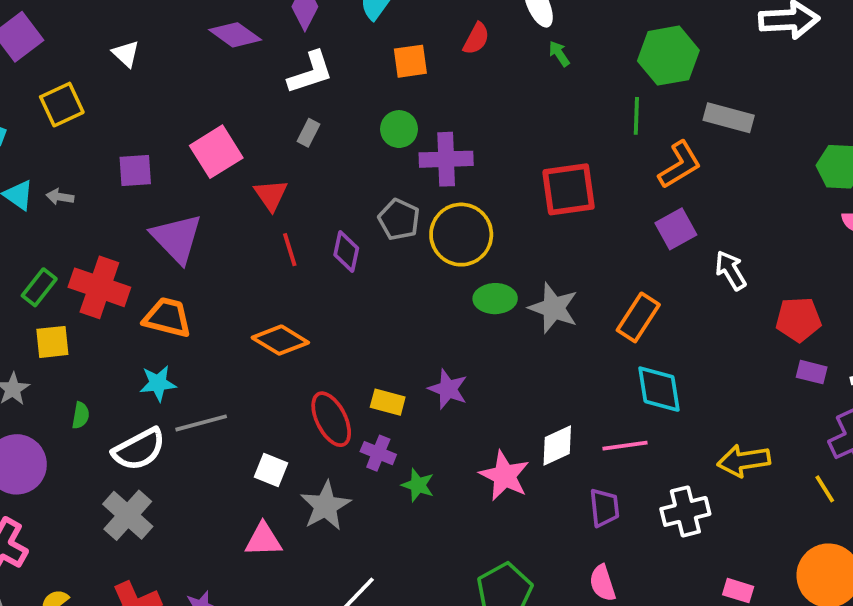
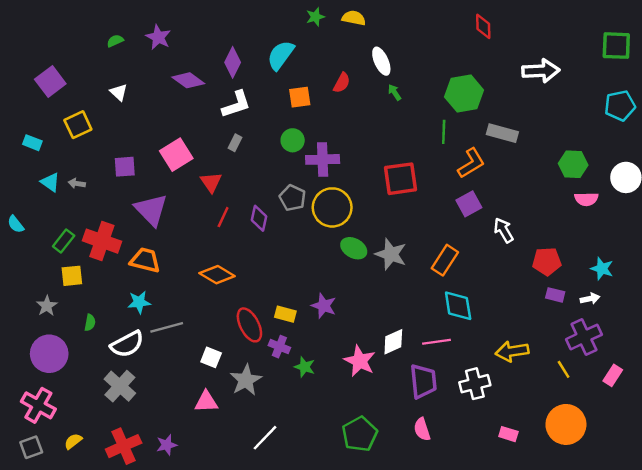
red line: (290, 250) -> (223, 217), turned 42
green ellipse: (495, 299) -> (354, 248), turned 30
purple trapezoid: (604, 508) -> (423, 381), size x1.4

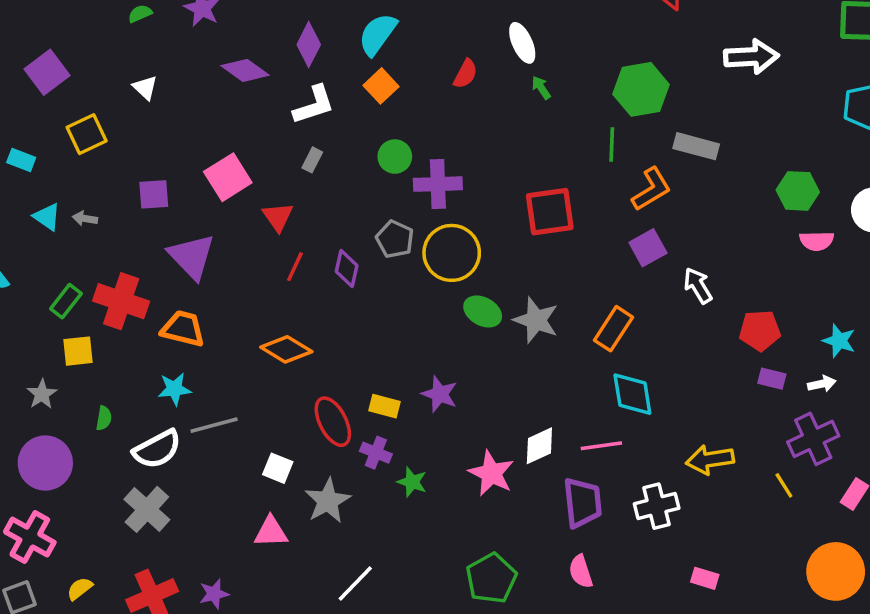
orange square: (300, 97) -> (381, 86), moved, turned -35
orange circle: (566, 424) -> (836, 571), moved

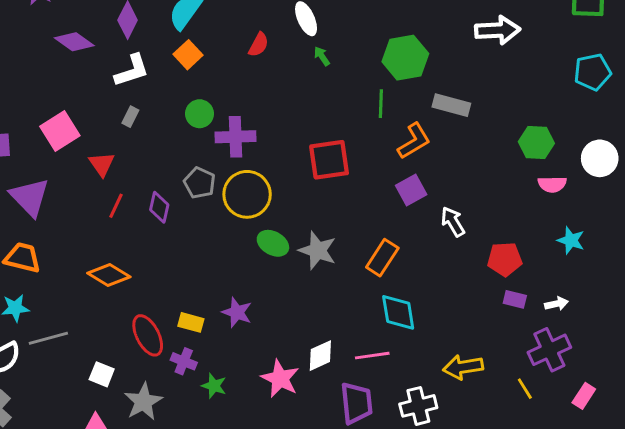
cyan star: (839, 341) -> (571, 240), moved

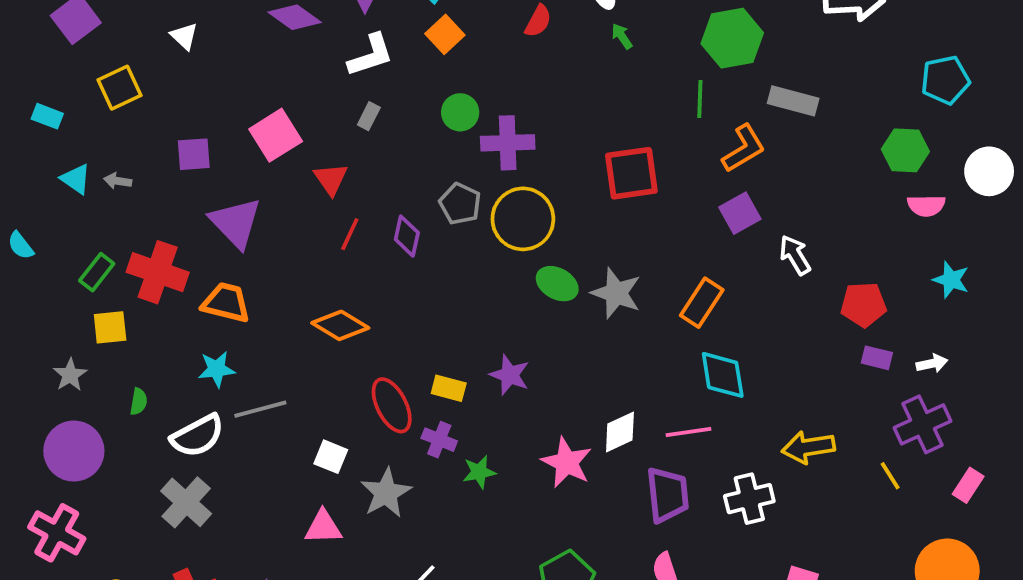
cyan pentagon: (592, 72) -> (945, 80), moved
green star: (214, 386) -> (479, 472), turned -30

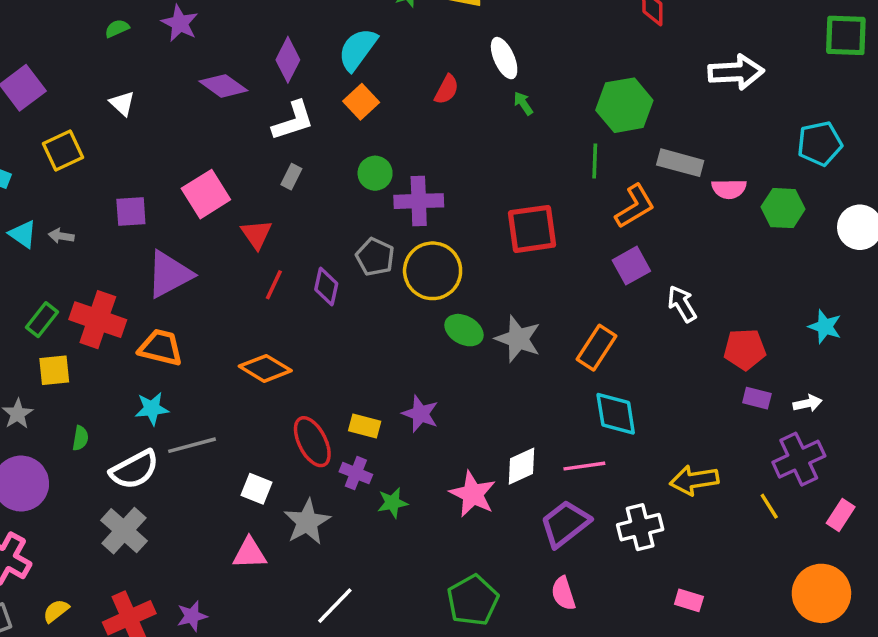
pink semicircle: (926, 206) -> (729, 189), moved
purple triangle: (236, 223) -> (169, 274), turned 46
purple trapezoid: (668, 495) -> (565, 524), turned -122

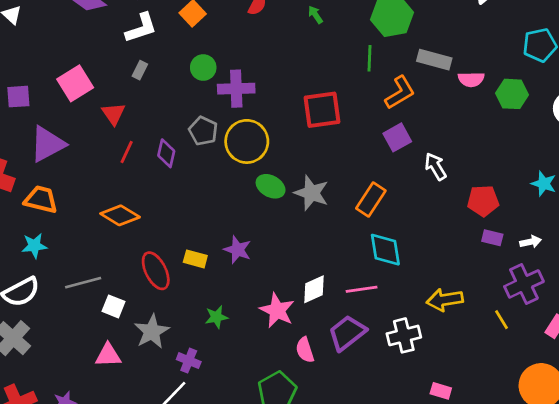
gray line: (192, 445) -> (83, 283), moved
purple cross: (356, 473) -> (189, 361), moved
pink semicircle: (563, 593) -> (305, 350), moved

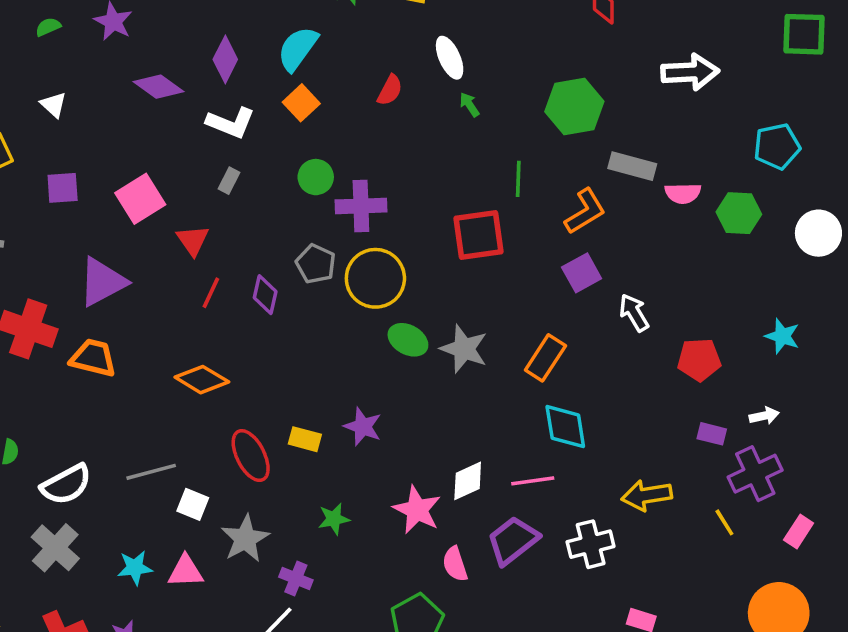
white L-shape: (141, 28) -> (231, 123), turned 40
green line: (370, 58) -> (518, 179), moved
purple square: (18, 97) -> (63, 188), moved
purple rectangle: (492, 238) -> (712, 434), moved
cyan star: (34, 246) -> (135, 568), moved

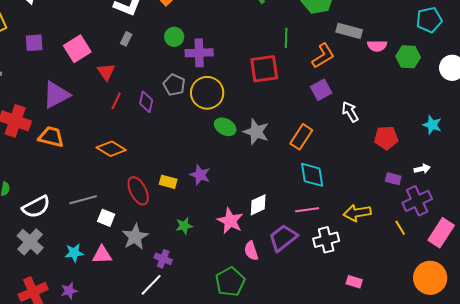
pink line: (533, 481) -> (307, 210), moved
pink rectangle: (799, 531) -> (441, 233), size x1.6

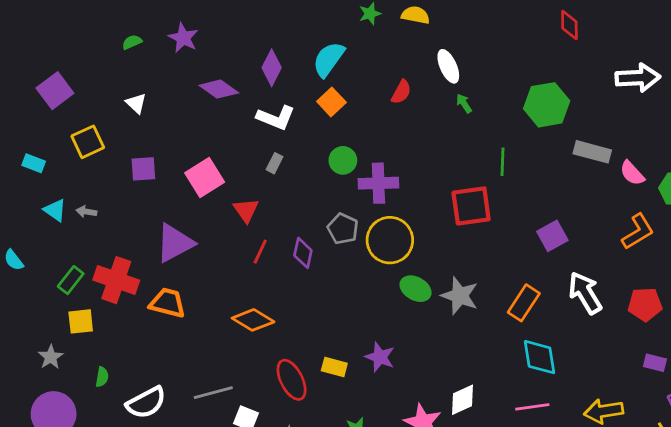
pink semicircle: (377, 46) -> (632, 173), turned 48
orange L-shape: (323, 56) -> (638, 232), moved
white arrow: (350, 112) -> (585, 293), moved, size x1.4

